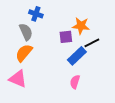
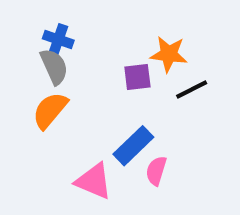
blue cross: (36, 14) -> (58, 40), moved
blue rectangle: (77, 56) -> (133, 146), moved
pink triangle: (18, 79) -> (94, 181), moved

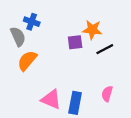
gray semicircle: (54, 67) -> (18, 37), moved
blue rectangle: (133, 146) -> (75, 103), moved, turned -35
pink semicircle: (156, 171) -> (107, 94), moved

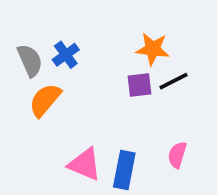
blue cross: (32, 22) -> (66, 55), moved, turned 35
purple square: (75, 42) -> (139, 85), moved

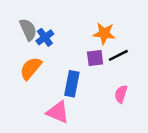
gray semicircle: (30, 60) -> (28, 30), moved
pink semicircle: (177, 155) -> (121, 94), moved
blue rectangle: (124, 170) -> (72, 84), moved

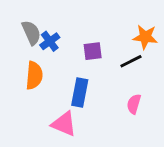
orange star: (104, 33) -> (145, 37), moved
purple square: (95, 58) -> (93, 51), moved
orange semicircle: (31, 68) -> (34, 75), turned 145

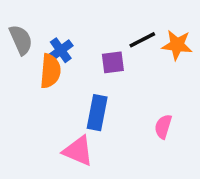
gray semicircle: (31, 33) -> (21, 40), moved
black line: (131, 61) -> (142, 40), moved
orange semicircle: (34, 75) -> (50, 71), moved

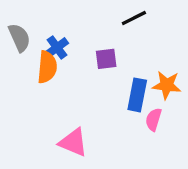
black line: (142, 40) -> (134, 18), moved
orange star: (177, 45) -> (167, 85), moved
blue rectangle: (97, 113) -> (137, 95), moved

